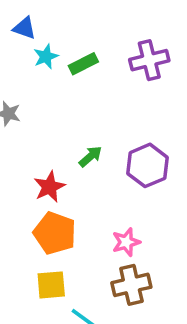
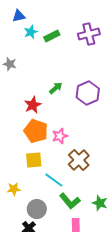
blue triangle: (24, 28) -> (19, 16), turned -32
pink star: (126, 242) -> (60, 136), moved
brown cross: (131, 285) -> (79, 160), turned -30

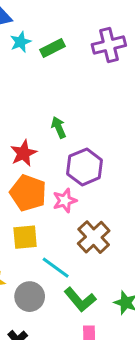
green arrow: (56, 88) -> (59, 127), turned -72
purple hexagon: (88, 93) -> (85, 167), moved
gray circle: (37, 209) -> (30, 297), moved

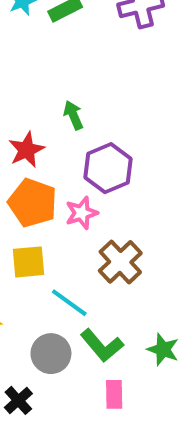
gray circle: (30, 297) -> (51, 354), moved

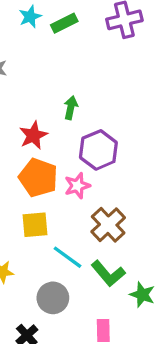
green arrow: (73, 115) -> (71, 108), turned 35
green L-shape: (102, 345) -> (108, 273), moved

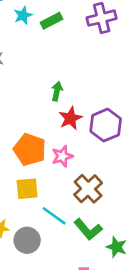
red star: (33, 135) -> (70, 118), moved
purple hexagon: (98, 150) -> (106, 125), moved
gray circle: (53, 298) -> (27, 240), moved

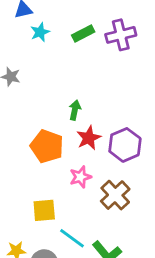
green rectangle: (51, 21) -> (83, 34), moved
orange pentagon: (30, 149) -> (47, 146), moved
brown cross: (88, 189) -> (115, 195), moved

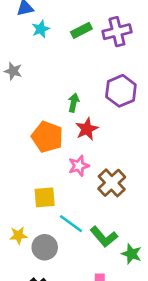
purple hexagon: (125, 145) -> (121, 91), moved

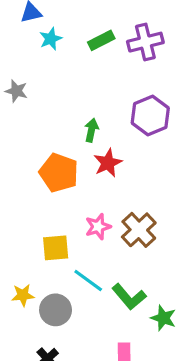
pink star: (79, 166) -> (98, 227), moved

